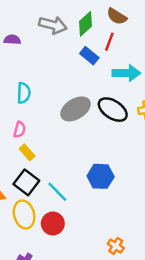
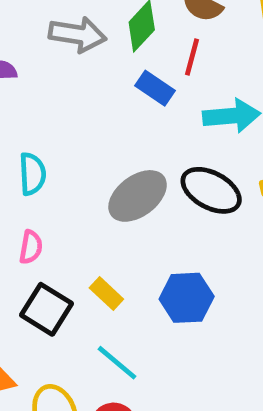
yellow rectangle: (27, 152) -> (106, 294), moved
blue hexagon: (101, 176) -> (187, 298), moved
black square: (26, 182) -> (47, 309), moved

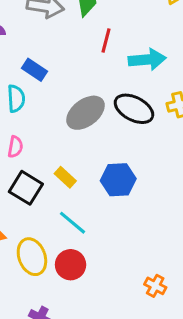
red line: (192, 57) -> (106, 40), moved
blue rectangle: (155, 88) -> (35, 70), moved

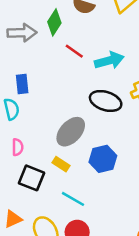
red line: (106, 40) -> (74, 51), turned -60
blue rectangle: (35, 70) -> (22, 84), turned 60
gray ellipse: (85, 113) -> (71, 132), moved

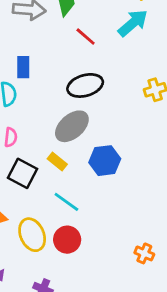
cyan arrow: (109, 60) -> (133, 23), moved, turned -32
black ellipse: (106, 101) -> (85, 85), moved, turned -40

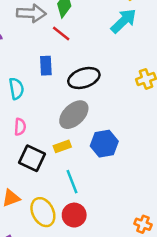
red line: (86, 37) -> (61, 34), moved
blue rectangle: (23, 67) -> (46, 66), moved
yellow rectangle: (57, 162) -> (62, 146), turned -56
cyan line: (66, 202) -> (72, 182), turned 35

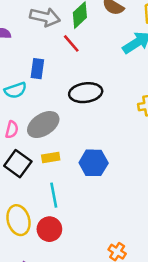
blue rectangle: (46, 66) -> (37, 69), moved
cyan semicircle: (16, 89) -> (15, 90), turned 70
gray ellipse: (74, 115) -> (43, 125), moved

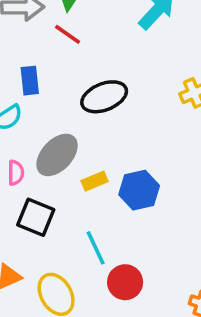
yellow rectangle: (51, 157) -> (95, 181), moved
red circle: (49, 229) -> (125, 282), moved

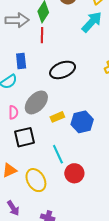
red line: (68, 34) -> (42, 35), turned 56
black square: (36, 217) -> (25, 137), turned -35

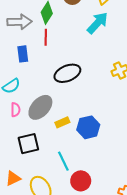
blue rectangle: (21, 61) -> (23, 54), moved
pink semicircle: (13, 112) -> (15, 110), moved

